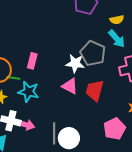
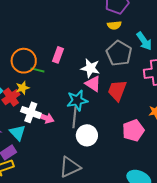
yellow semicircle: (117, 20) -> (114, 25), moved
white star: (75, 63) -> (90, 68), moved
cyan star: (29, 92) -> (77, 100), moved, turned -30
gray line: (54, 133) -> (75, 117), moved

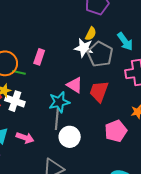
yellow semicircle: (114, 25) -> (91, 34), moved, turned -56
white star: (90, 68) -> (84, 48), moved
white cross: (31, 112) -> (15, 101), moved
pink arrow: (45, 118) -> (25, 138), moved

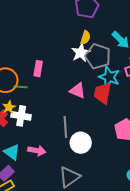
white star: (84, 48) -> (81, 53), turned -30
cyan star: (59, 102) -> (109, 77), moved, turned -30

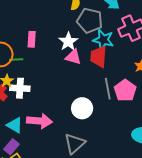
white star: (81, 53) -> (68, 41), moved
gray line: (65, 127) -> (108, 89), moved
pink arrow: (37, 151) -> (39, 121), size x1.4

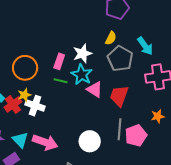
cyan star: (103, 40) -> (82, 75), moved
white star: (68, 41) -> (83, 53), moved
green line: (16, 59) -> (61, 81), moved

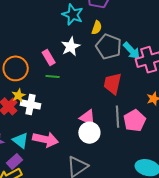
cyan arrow: (145, 46) -> (132, 51), moved
pink rectangle: (59, 61) -> (49, 57), turned -42
cyan star: (82, 75) -> (73, 15), moved
pink triangle: (95, 89) -> (87, 118), moved

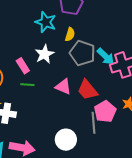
red trapezoid: (113, 84) -> (87, 90), turned -50
pink triangle: (87, 118) -> (63, 87), moved
pink pentagon: (134, 121) -> (105, 111), moved

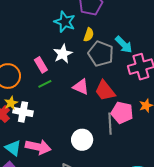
cyan arrow: (106, 56) -> (124, 45), moved
green line: (27, 85) -> (45, 84), turned -32
pink pentagon: (105, 111) -> (122, 113), turned -30

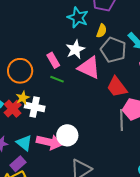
green line: (45, 84) -> (57, 79), turned 48
pink triangle: (81, 87) -> (89, 68), moved, size x1.4
white circle: (82, 140) -> (67, 135), moved

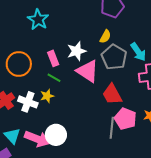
cyan star: (78, 17) -> (38, 20), moved
yellow star: (23, 98) -> (47, 96), moved

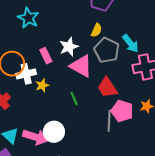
green line: (54, 78) -> (74, 98), moved, turned 40
yellow star: (47, 96) -> (42, 85), moved
white cross: (28, 102) -> (26, 74), moved, turned -30

